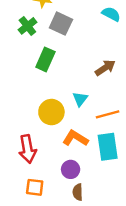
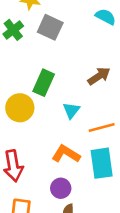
green rectangle: (45, 59) -> (44, 83), moved
yellow circle: (51, 112) -> (20, 108), moved

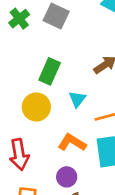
yellow circle: (20, 108) -> (36, 107), moved

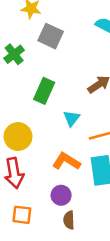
green cross: (19, 19) -> (14, 54), moved
yellow circle: (36, 107) -> (18, 137), moved

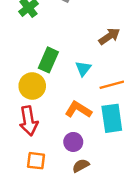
green rectangle: (44, 91) -> (48, 60), moved
brown semicircle: (69, 220) -> (81, 166), turned 63

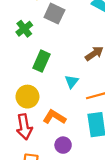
green rectangle: (48, 60) -> (41, 61), moved
orange L-shape: (78, 110) -> (54, 117), moved

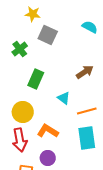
cyan triangle: (72, 81) -> (64, 98), turned -32
purple circle: (63, 145) -> (48, 158), moved

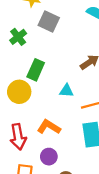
cyan triangle: (64, 98) -> (66, 91), turned -32
yellow circle: (23, 112) -> (19, 92), moved

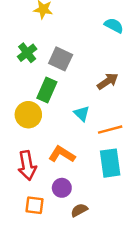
gray square: (49, 22) -> (61, 59), moved
cyan triangle: (66, 91) -> (82, 113), turned 40

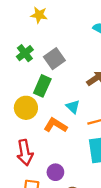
gray square: (61, 59) -> (54, 59), turned 30
orange L-shape: (62, 154) -> (55, 125), moved

